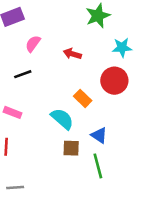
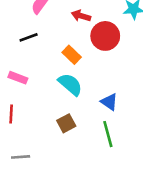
red circle: (114, 81) -> (105, 36), moved
orange rectangle: (83, 98) -> (72, 55), moved
brown square: (71, 148) -> (66, 123), moved, turned -30

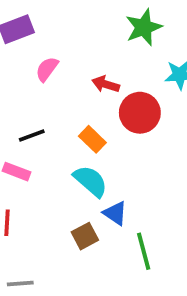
black line: (29, 37) -> (32, 135), moved
blue triangle: (109, 102) -> (115, 213), moved

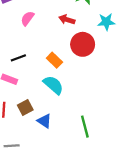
red arrow: (106, 84) -> (67, 20), moved
blue triangle: (115, 213) -> (44, 121), moved
brown square: (85, 236) -> (25, 107), moved

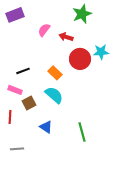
pink semicircle: (27, 18) -> (44, 30), moved
cyan star: (106, 22) -> (101, 52), moved
brown square: (25, 107) -> (29, 103), moved

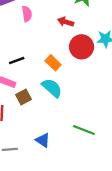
pink semicircle: (44, 30) -> (27, 14), moved, turned 136
blue triangle: (46, 127) -> (43, 140), moved
green line: (82, 132) -> (84, 130), turned -54

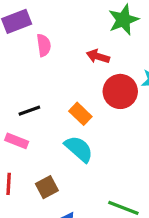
brown square: (23, 97) -> (47, 187), moved

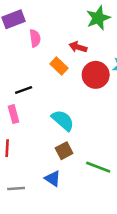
orange rectangle: (80, 114) -> (59, 66), moved
pink rectangle: (17, 141) -> (13, 114), turned 54
brown square: (47, 187) -> (64, 151), moved

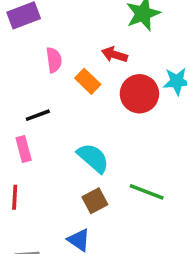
pink semicircle: (35, 38) -> (54, 60), moved
green line: (98, 167) -> (147, 192), moved

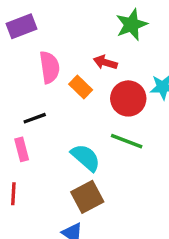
pink semicircle: (54, 60) -> (49, 67), size x1.4
green line: (147, 192) -> (127, 141), moved
brown square: (95, 201) -> (87, 197), size x1.4

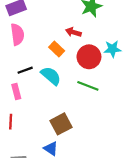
pink semicircle: (49, 67) -> (17, 34), moved
cyan semicircle: (86, 158) -> (51, 76), moved

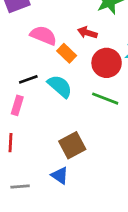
pink semicircle: (17, 34) -> (43, 35), moved, turned -60
pink rectangle: (16, 91) -> (17, 105), turned 32

